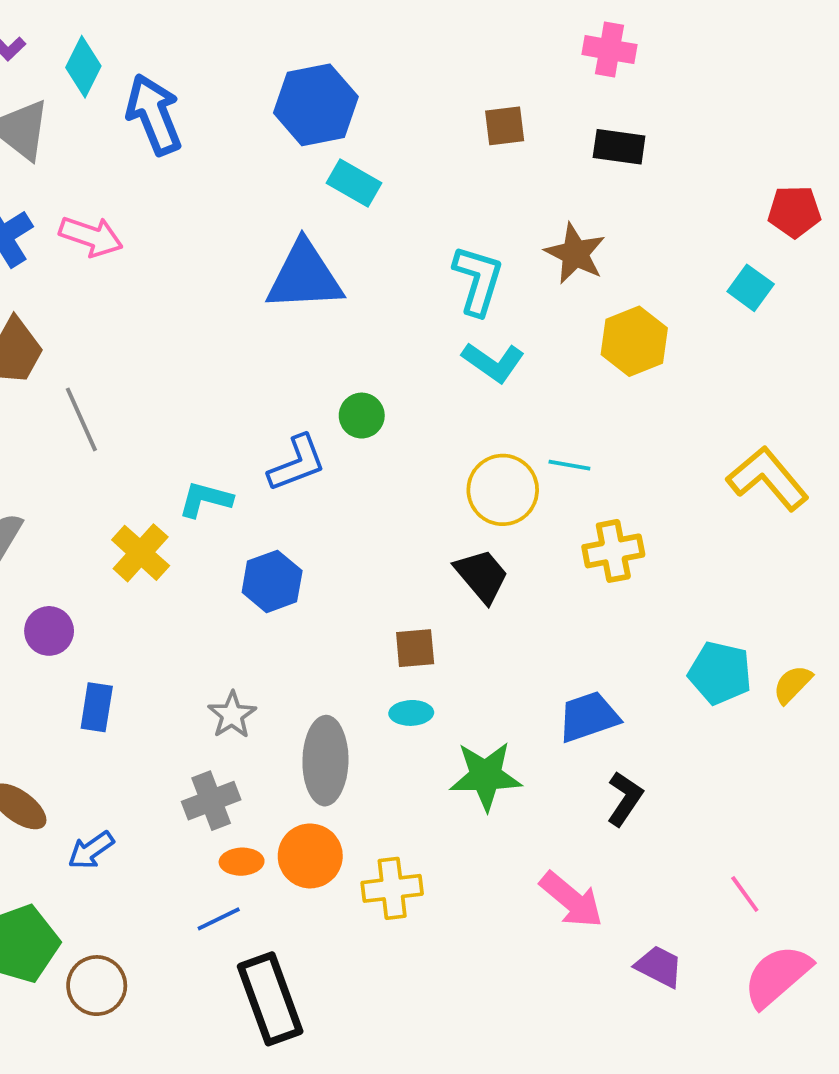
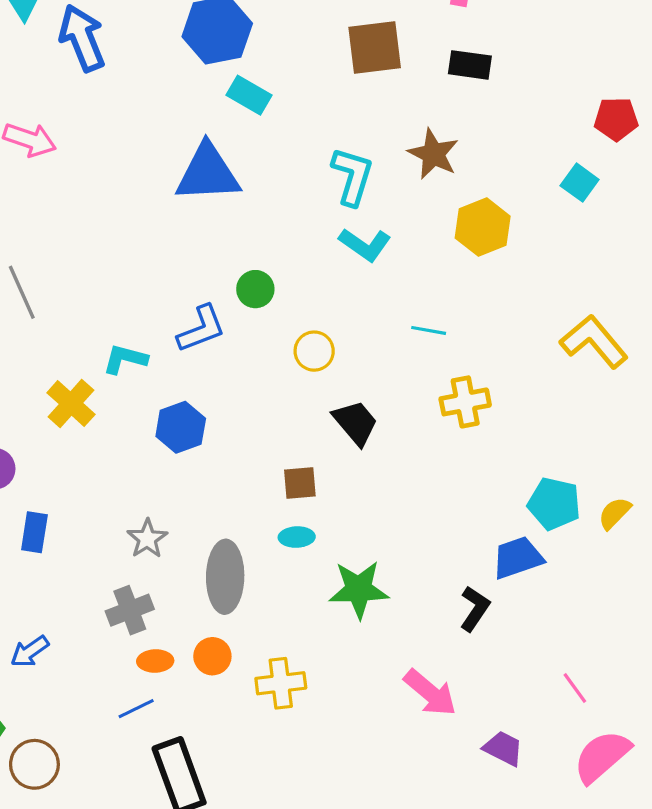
brown square: (505, 126) -> (375, 47), size x1.6
yellow circle: (503, 490) -> (314, 351), moved, size x0.7
blue trapezoid: (589, 717) -> (518, 558), moved
orange circle: (310, 856) -> (212, 656), size x0.7

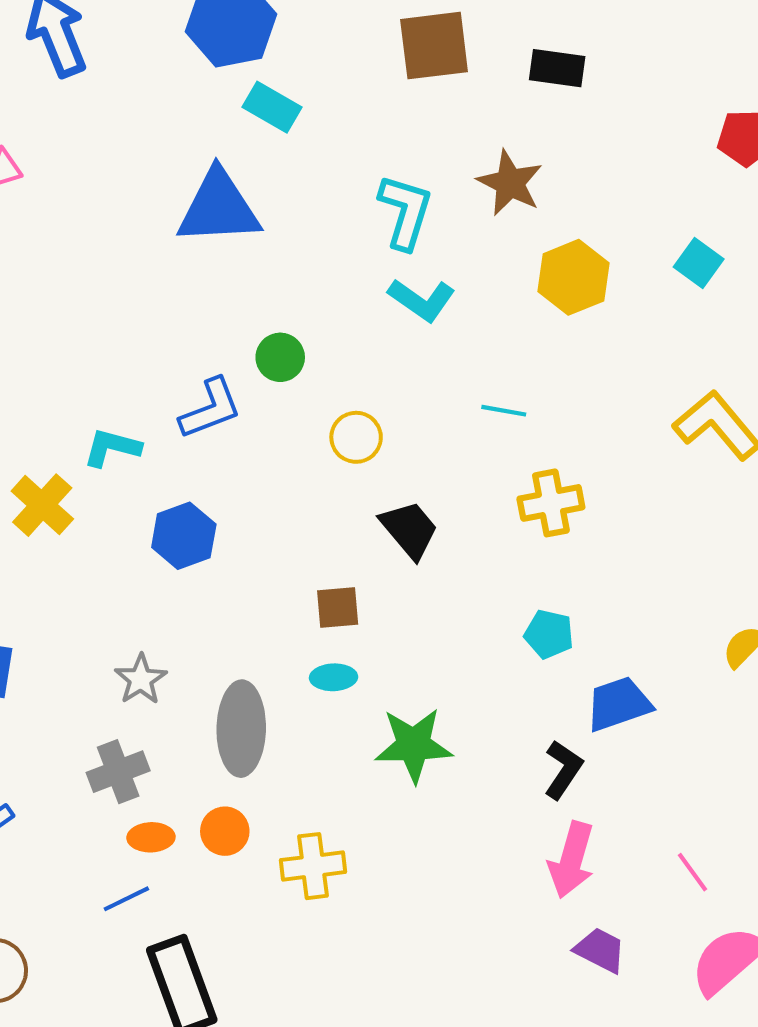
cyan square: (580, 183) -> (699, 263), moved
cyan pentagon: (554, 504) -> (549, 634), moved, size x0.7
pink arrow: (430, 693) -> (571, 860), moved, turned 66

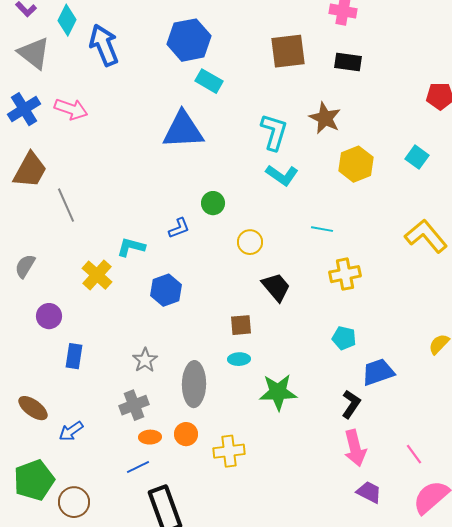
blue L-shape: (210, 409) -> (179, 228), size x0.7
pink arrow: (571, 860) -> (355, 448), turned -30

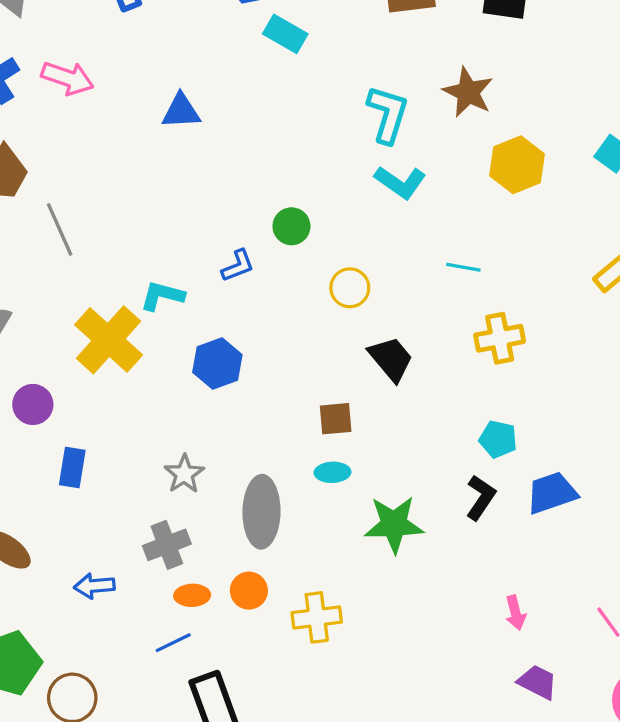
blue triangle: (183, 130) -> (181, 111), moved, size x0.6
yellow cross: (97, 275) -> (109, 340), size x1.4
black L-shape: (351, 404) -> (481, 498), moved
blue arrow: (71, 431) -> (94, 586), moved, turned 30
pink arrow: (355, 448) -> (515, 613), size x0.6

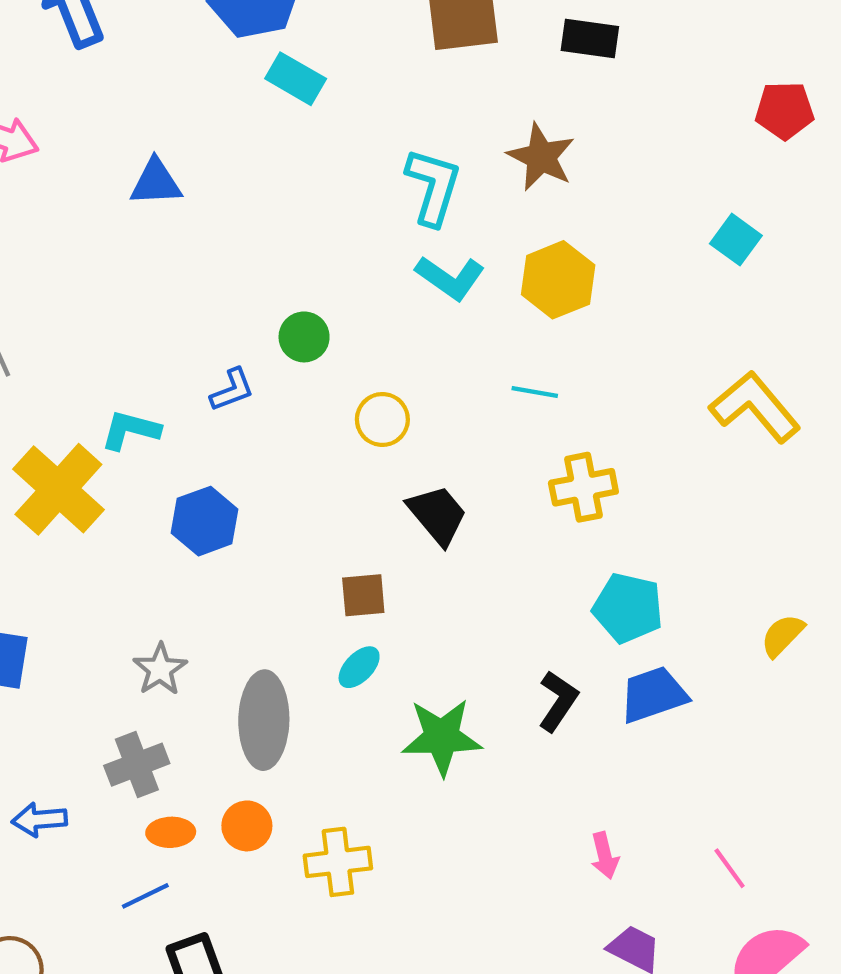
yellow hexagon: (517, 165) -> (558, 280), moved
cyan pentagon: (498, 439) -> (628, 608), moved, size x1.4
cyan ellipse: (332, 472) -> (359, 667), turned -44

